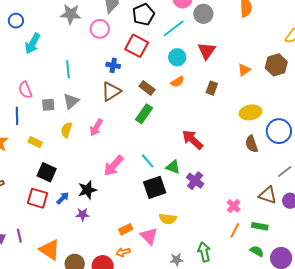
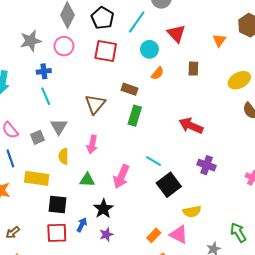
blue cross: (113, 65) -> (44, 71), moved
yellow rectangle: (35, 142) -> (37, 178), size x1.6
green triangle: (173, 167) -> (87, 180), moved

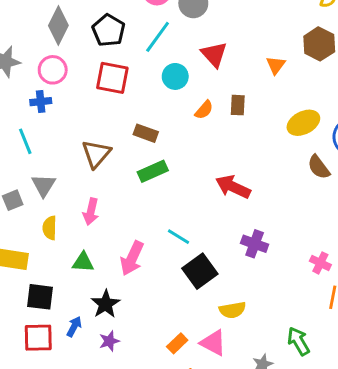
blue cross: (44, 71) -> (41, 102), moved
orange semicircle: (157, 73) -> (204, 110), moved
green rectangle: (135, 116) -> (153, 171), turned 48

